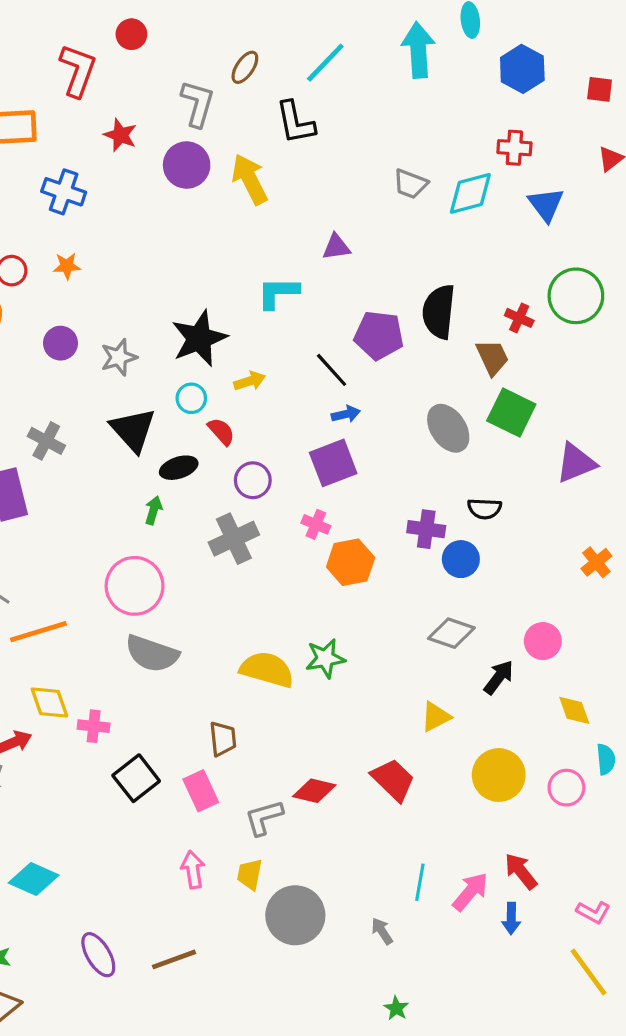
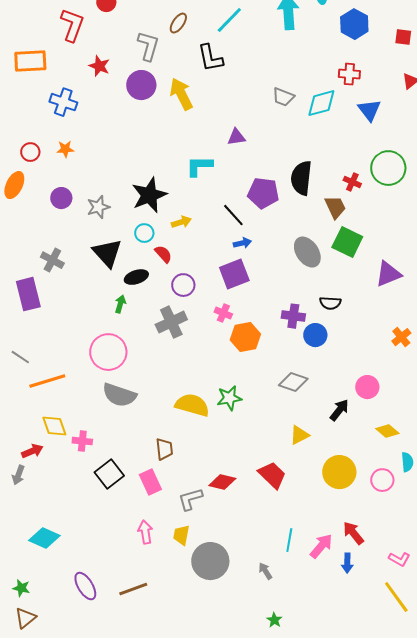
gray diamond: (451, 633) -> (293, 382), moved
yellow diamond: (574, 710) -> (387, 431), turned -30

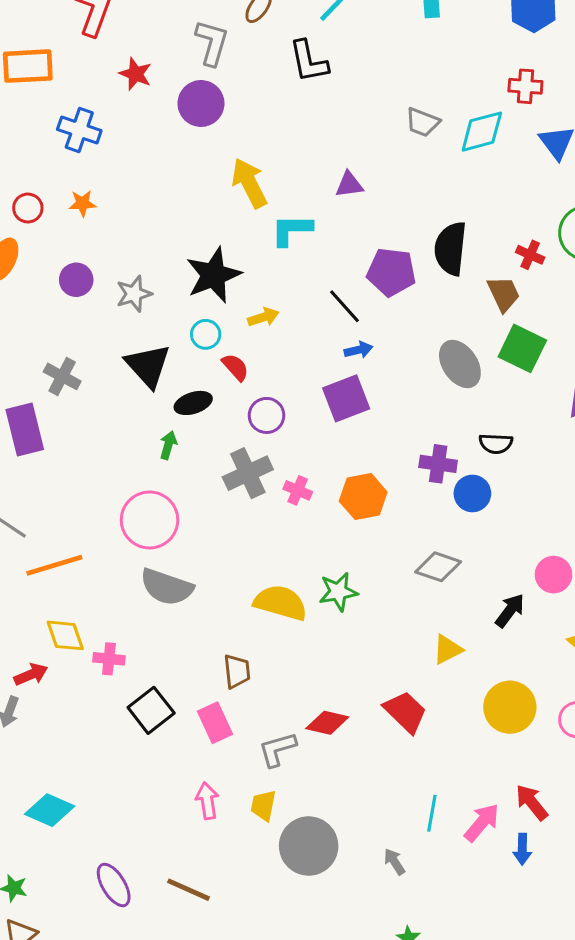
yellow arrow: (181, 94) -> (249, 183), moved
pink cross: (223, 313) -> (298, 490), moved
brown line: (133, 589) -> (189, 890), turned 44

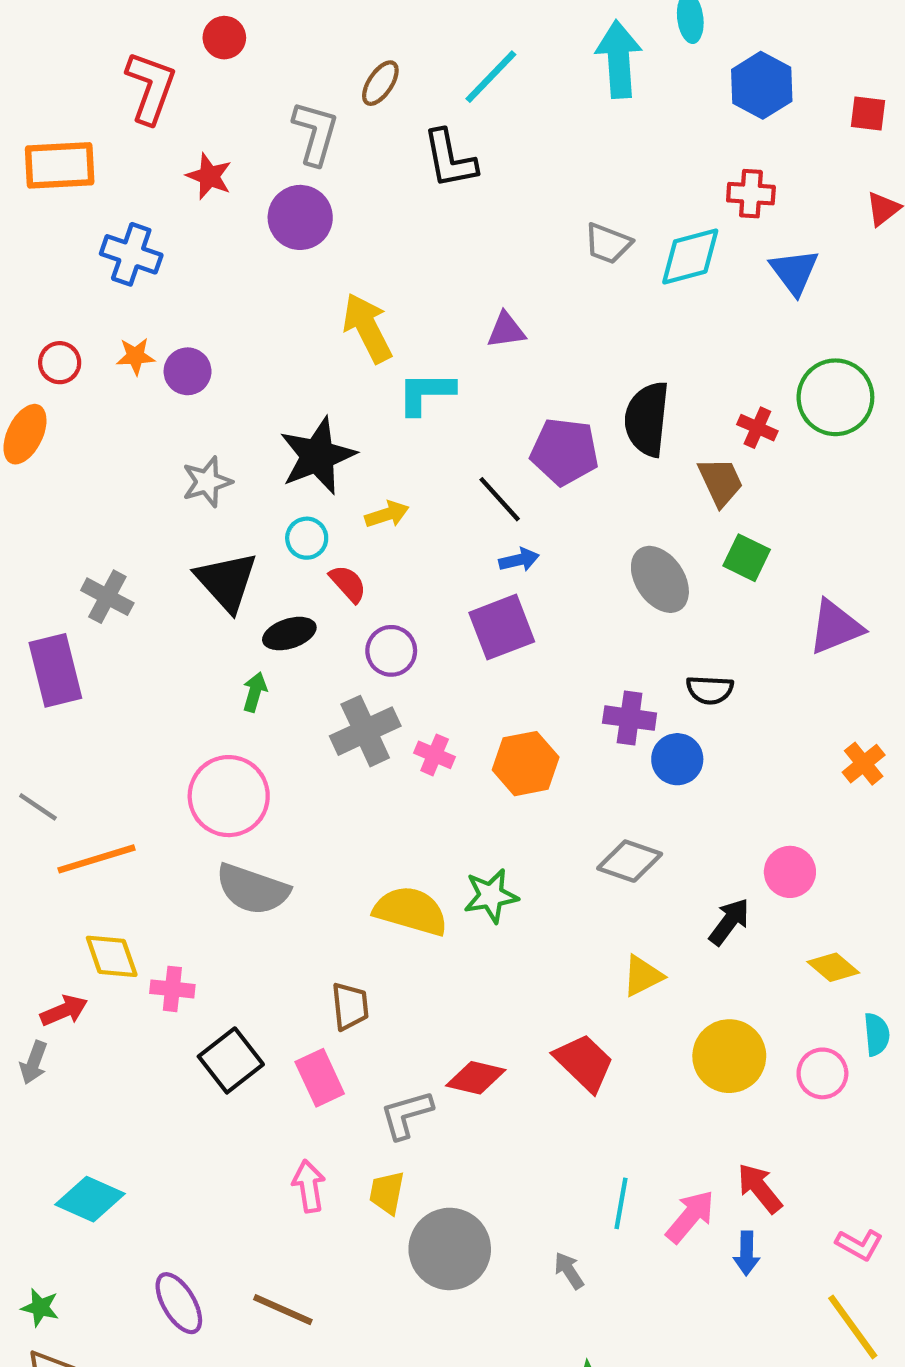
purple circle: (76, 280) -> (188, 371), moved
green square: (522, 348) -> (747, 558), size x0.7

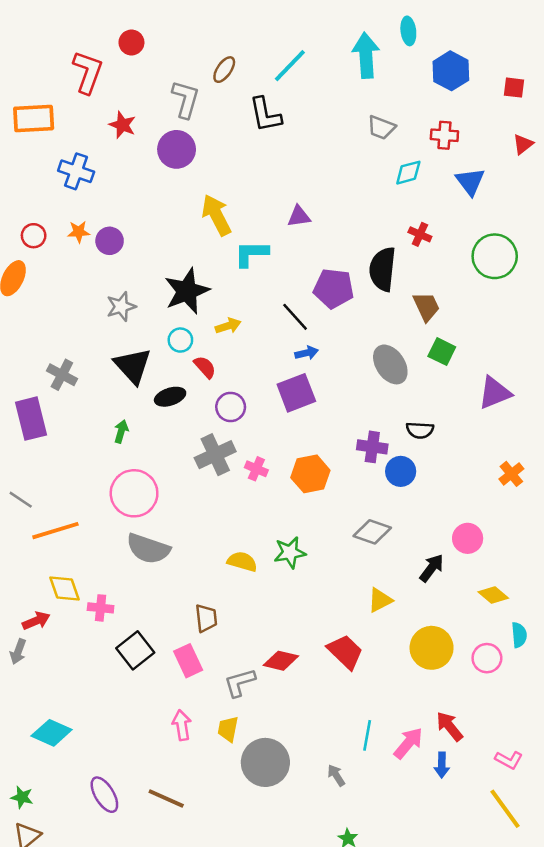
gray trapezoid: (608, 243) -> (381, 128), moved
cyan diamond: (690, 256) -> (408, 173), size x0.7
red cross: (757, 428) -> (420, 234), moved
green arrow: (255, 692) -> (121, 431), moved
yellow semicircle: (411, 911) -> (242, 562), size x0.7

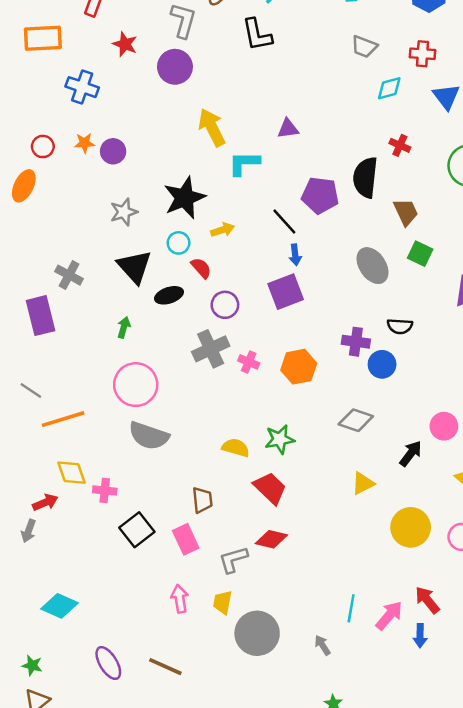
blue arrow: (307, 353) -> (295, 255), turned 96
red trapezoid: (345, 652) -> (270, 488), moved

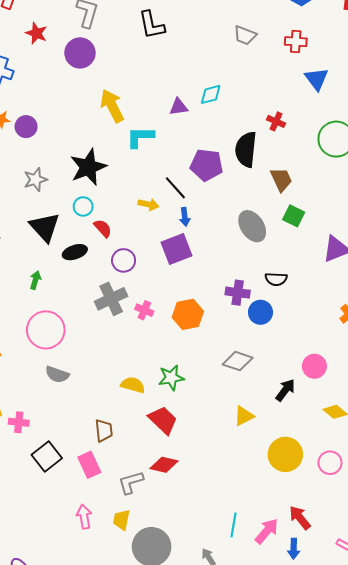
cyan diamond: (389, 88) -> (211, 94), moved
yellow arrow: (223, 230) -> (148, 204), moved, turned 30
gray semicircle: (149, 436) -> (57, 375), size x0.7

